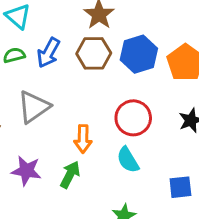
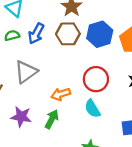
orange arrow: (83, 139) -> (61, 94), turned 72

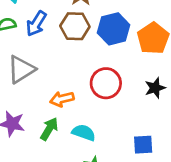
cyan semicircle: (92, 109) -> (84, 133), moved, turned 138

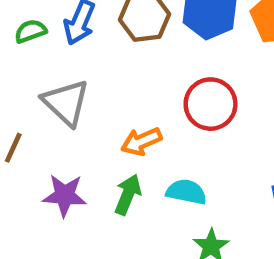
gray triangle: (21, 69) -> (66, 103), turned -36

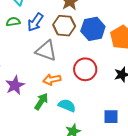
gray triangle: (66, 103) -> (46, 51), moved, turned -35
purple star: (65, 195) -> (15, 85), moved, turned 30

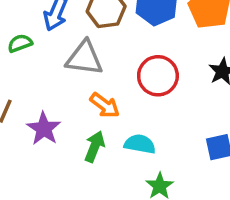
green semicircle: (13, 22) -> (20, 43), moved
orange arrow: (52, 80) -> (105, 105), turned -120

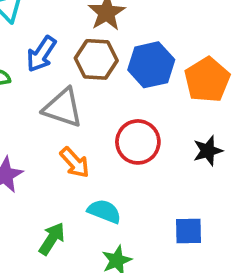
green arrow: (95, 147) -> (52, 239), moved

